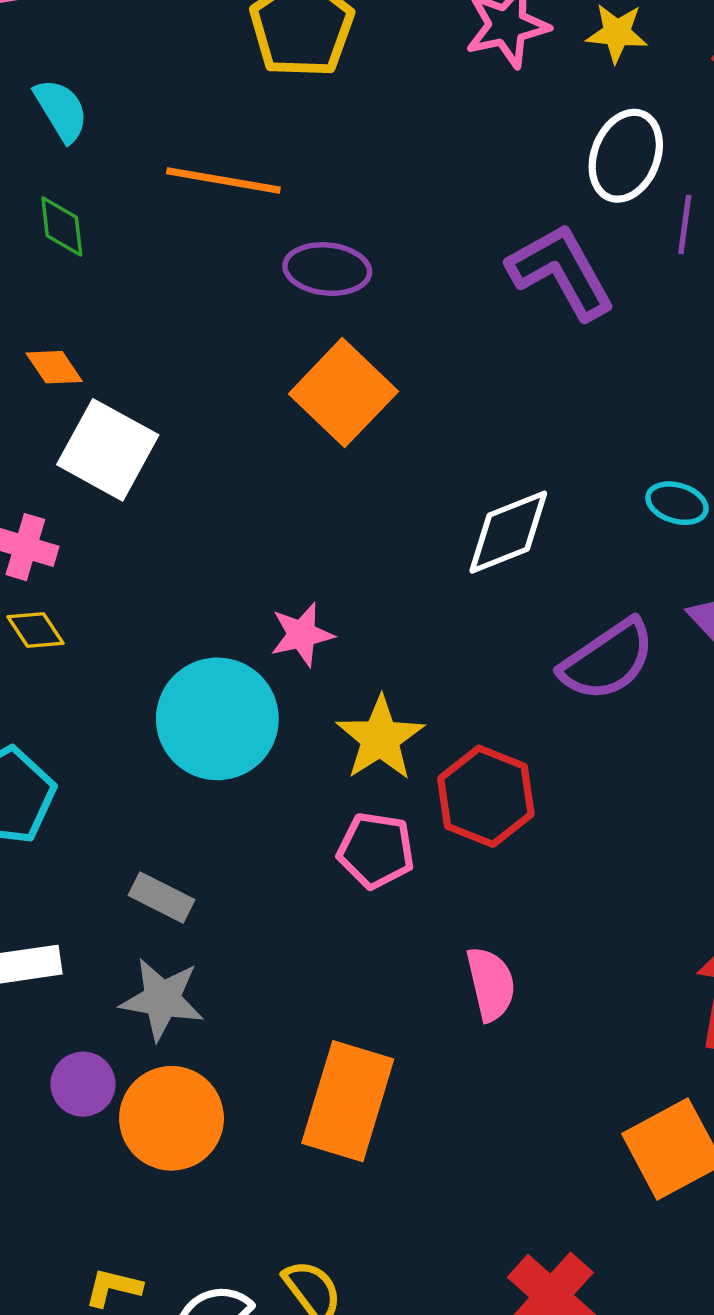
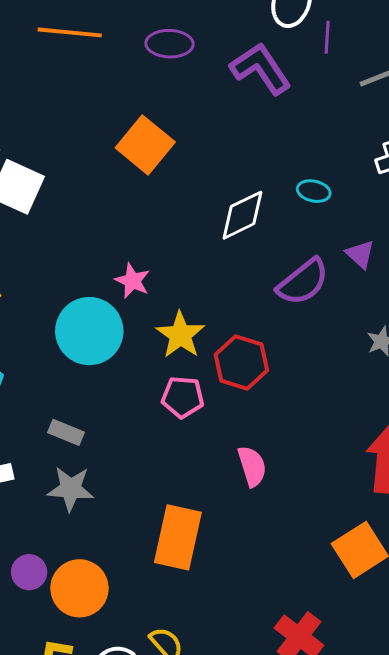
purple ellipse: (327, 269) -> (169, 44), moved
cyan ellipse: (677, 503) -> (314, 191), moved
pink star: (302, 635) -> (132, 281), turned -30
purple circle: (83, 1084) -> (29, 572), moved
orange circle: (172, 1118) -> (79, 588), moved

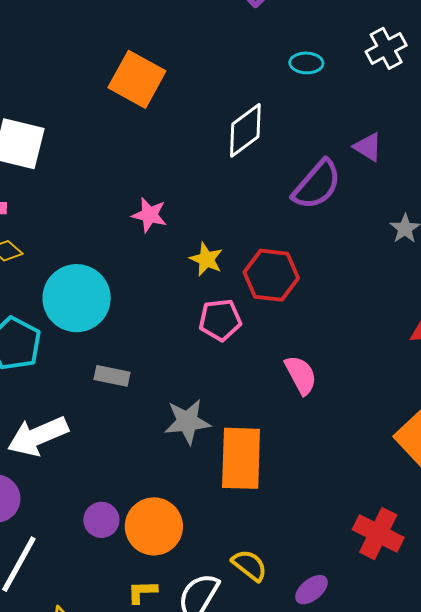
cyan ellipse: (314, 191) -> (306, 63), moved
cyan circle: (89, 331) -> (77, 298), moved
yellow star: (180, 335) -> (206, 259), size x0.7
gray star: (71, 489) -> (187, 422), moved

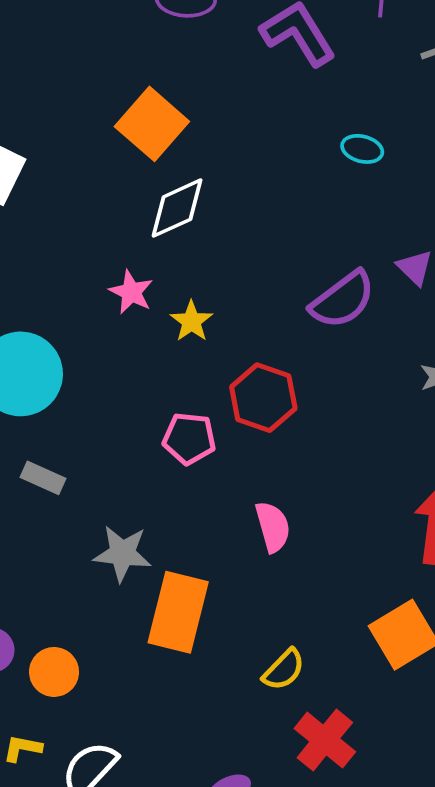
white diamond: (245, 130) -> (177, 208), moved
yellow star: (206, 259) -> (191, 321), moved
orange circle: (154, 526) -> (54, 672), size x0.7
yellow semicircle: (249, 565) -> (284, 670), moved, turned 84

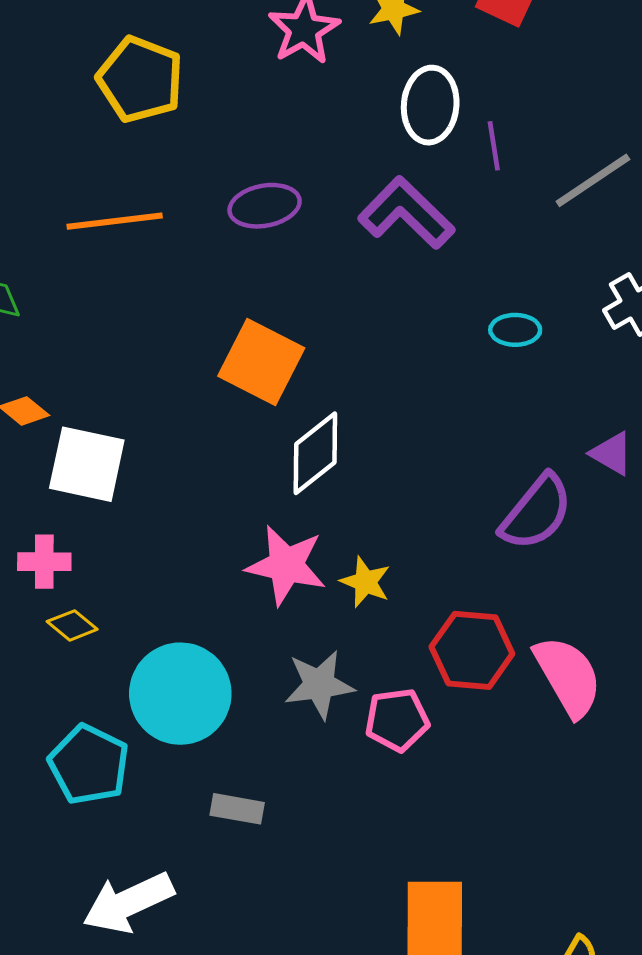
pink star: (131, 292) -> (286, 565), size x1.5
pink semicircle: (273, 527) -> (568, 676), moved, size x1.4
gray star: (122, 553) -> (319, 685), moved

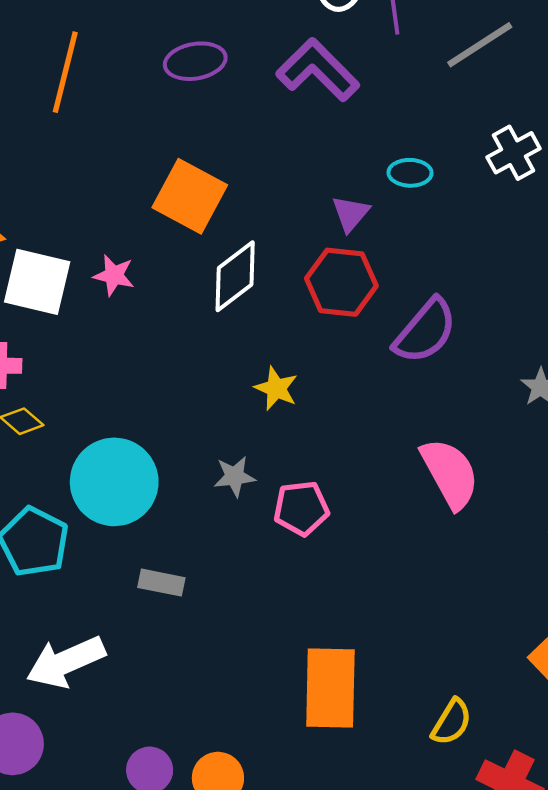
orange line: (115, 221) -> (65, 72), turned -70
purple triangle: (612, 453) -> (350, 214), moved, turned 39
pink star: (286, 565) -> (114, 275), moved, size x0.6
red hexagon: (472, 650) -> (341, 282), moved
gray star: (319, 685) -> (234, 476), size x0.7

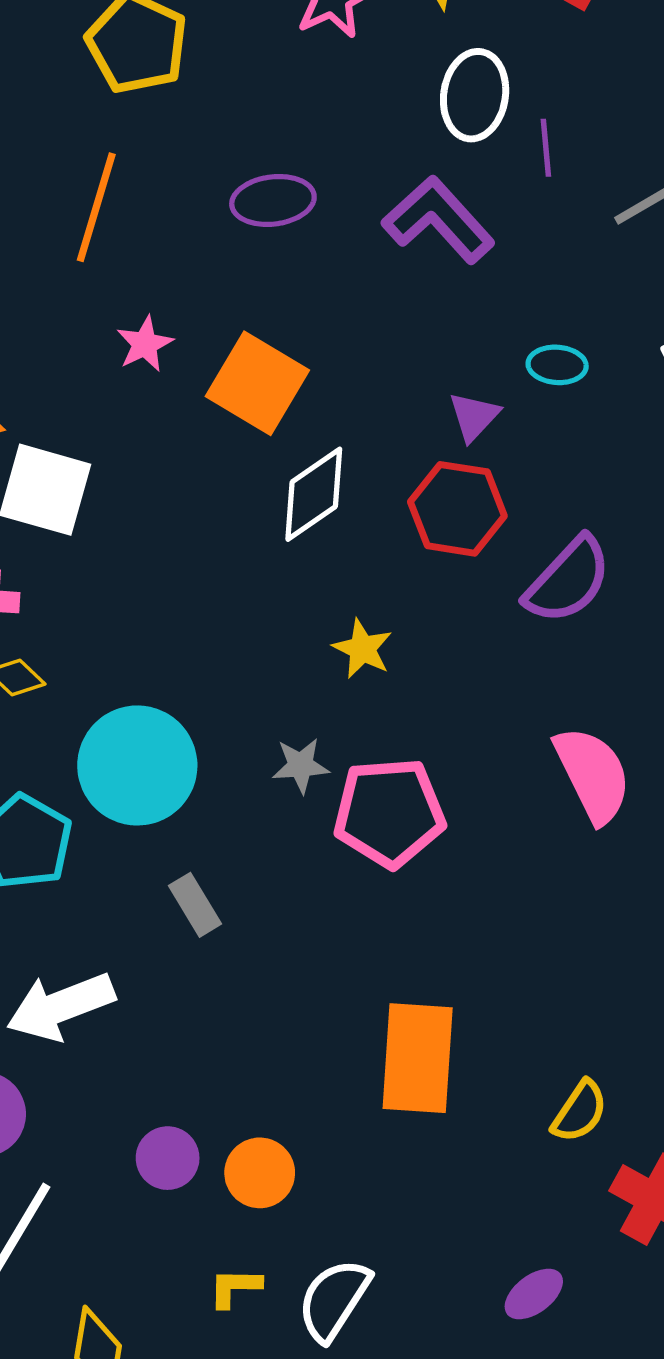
pink star: (114, 275) -> (145, 344), moved, turned 30
pink pentagon: (301, 508) -> (389, 813), size x1.5
gray rectangle: (161, 583) -> (195, 905), turned 45

